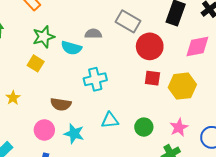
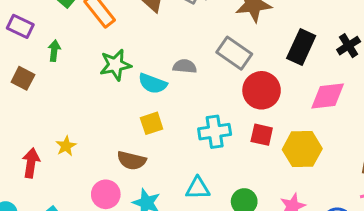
yellow square: (36, 63) -> (152, 123), moved, turned 35
cyan cross: (95, 79) -> (215, 132), moved

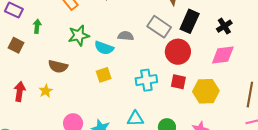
black cross: (349, 46) -> (224, 26), moved
black rectangle: (301, 47) -> (190, 21), moved
brown semicircle: (132, 160) -> (58, 66), moved
red arrow: (31, 163) -> (20, 91), moved

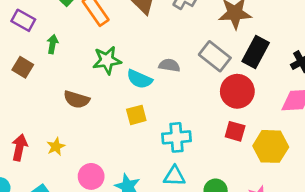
cyan cross: (146, 80) -> (177, 137), moved
red arrow: (20, 91) -> (20, 147), moved
yellow star: (46, 91) -> (56, 147), moved

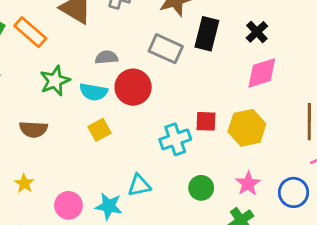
gray semicircle: (169, 65) -> (106, 57), moved
red circle: (237, 91) -> (133, 87), moved
cyan cross: (177, 137) -> (175, 139), moved
cyan triangle: (174, 176) -> (139, 185), moved

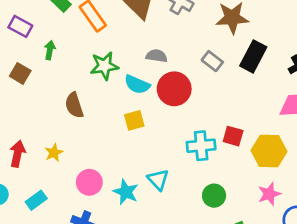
gray rectangle: (166, 49) -> (212, 61), size x0.7
brown semicircle: (33, 129) -> (74, 105), turned 55
pink star: (248, 184) -> (269, 194), moved
cyan triangle: (139, 185) -> (158, 180), turned 45

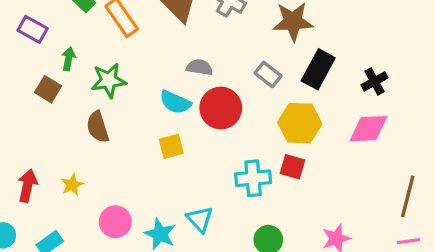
green star: (104, 66) -> (109, 80), moved
brown square: (20, 73) -> (48, 89), moved
yellow hexagon: (269, 151) -> (300, 123), moved

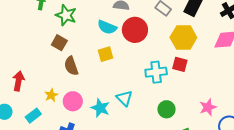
green star: (109, 80) -> (66, 15), turned 30
brown square: (48, 89) -> (59, 43), moved
brown semicircle: (98, 127) -> (71, 66), moved
yellow star: (72, 185) -> (51, 95), moved

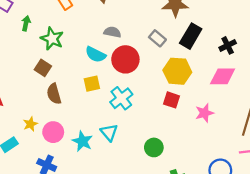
cyan cross: (156, 72) -> (121, 98), moved, turned -35
pink star: (208, 107) -> (204, 113), moved

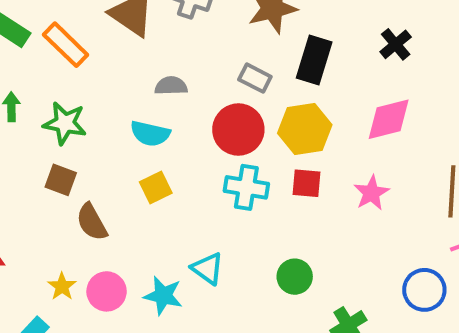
black cross: (228, 45) -> (396, 44), moved
red circle: (125, 59) -> (238, 130), moved
cyan cross: (121, 98) -> (246, 187), moved, turned -30

